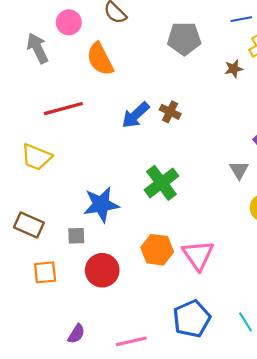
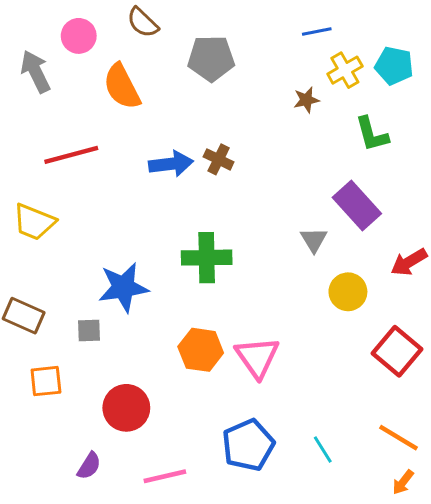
gray pentagon: (184, 39) -> (211, 58), moved
blue arrow: (136, 115) -> (171, 164), turned -144
green cross: (161, 183) -> (207, 258), turned 36
red circle: (102, 270) -> (126, 408), moved

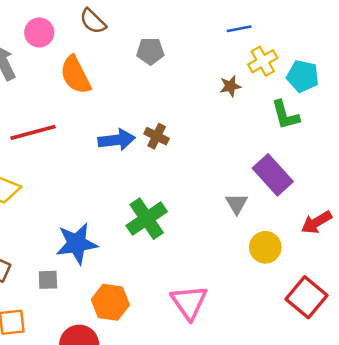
gray pentagon: (211, 58) -> (150, 51), size x0.7
cyan pentagon: (394, 66) -> (303, 76), moved
green cross: (207, 258) -> (147, 219), turned -33
orange hexagon: (201, 350) -> (110, 302), moved

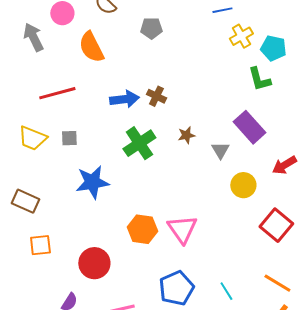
brown star: (230, 86) -> (186, 135), moved
green cross: (147, 219) -> (139, 143), moved
gray square: (48, 280) -> (69, 138), moved
orange hexagon: (110, 302) -> (142, 229), moved

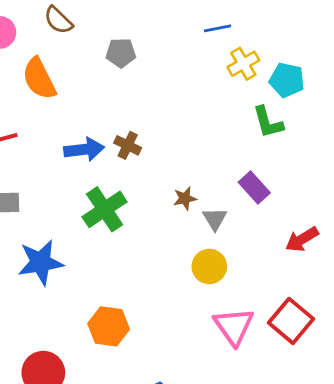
purple rectangle: (249, 127) -> (254, 188), size x0.7
brown star: (186, 135) -> (185, 198), moved
yellow circle: (243, 185) -> (209, 266), moved
pink triangle: (182, 229) -> (234, 326), moved

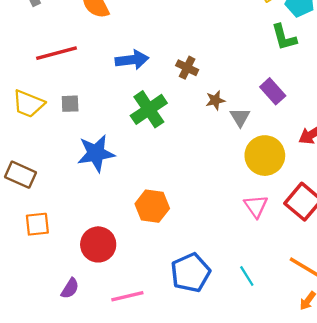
brown cross: (128, 145) -> (187, 68), moved
yellow circle: (209, 266) -> (265, 156), moved, size x1.4
pink triangle: (234, 326) -> (256, 206), size x0.7

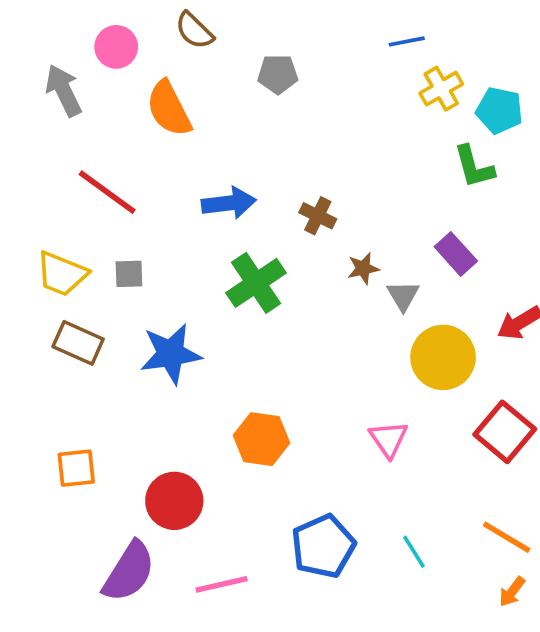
red line: (57, 53) -> (107, 192), turned 51
brown rectangle: (20, 175) -> (78, 343), moved
pink triangle: (256, 206) -> (389, 439), moved
purple semicircle: (70, 288) -> (129, 572), size x1.8

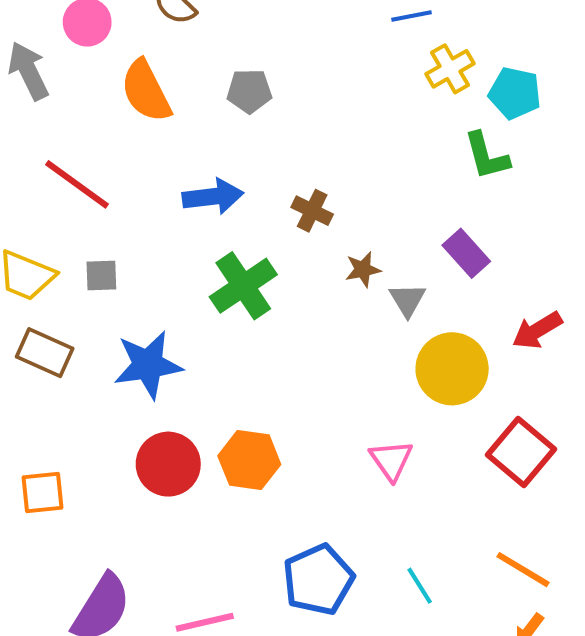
gray pentagon: (278, 74) -> (249, 91), moved
red circle: (174, 501) -> (168, 464), moved

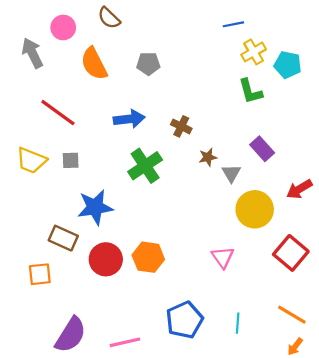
green L-shape: (487, 156) -> (250, 91), moved
brown rectangle: (45, 353) -> (63, 238), moved
cyan line: (420, 586) -> (238, 323), turned 36

